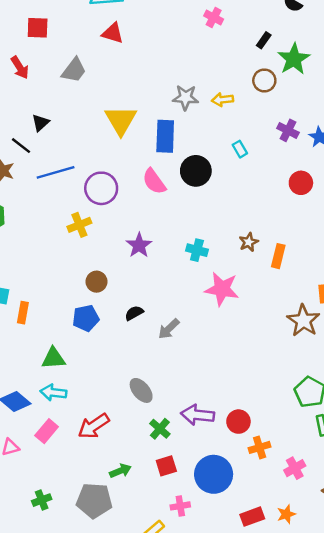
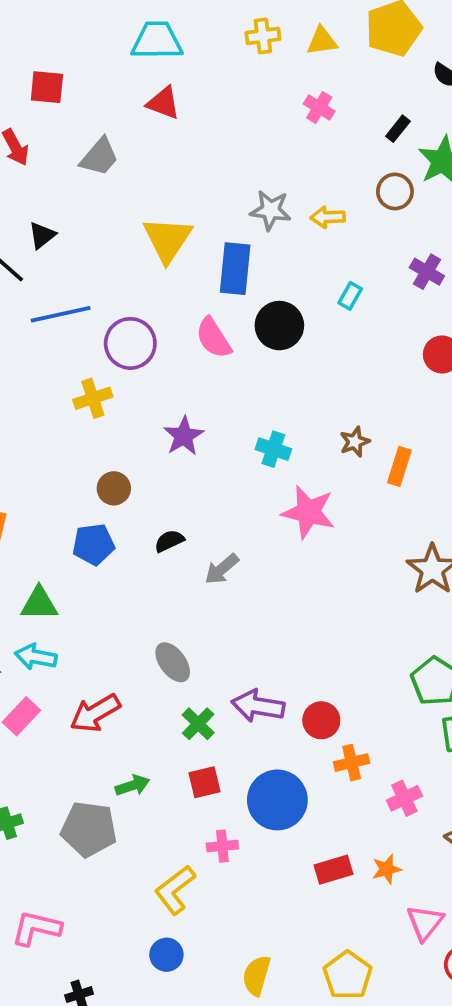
pink cross: (214, 17) -> (319, 107), moved
cyan rectangle: (240, 149) -> (350, 296), turned 56

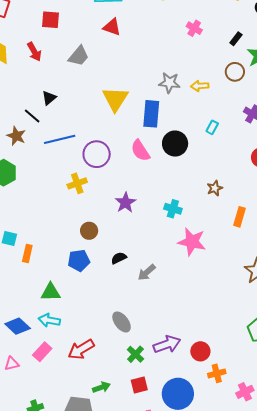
brown star: (355, 442) -> (215, 188), moved
purple arrow: (258, 706) -> (167, 344), turned 152

